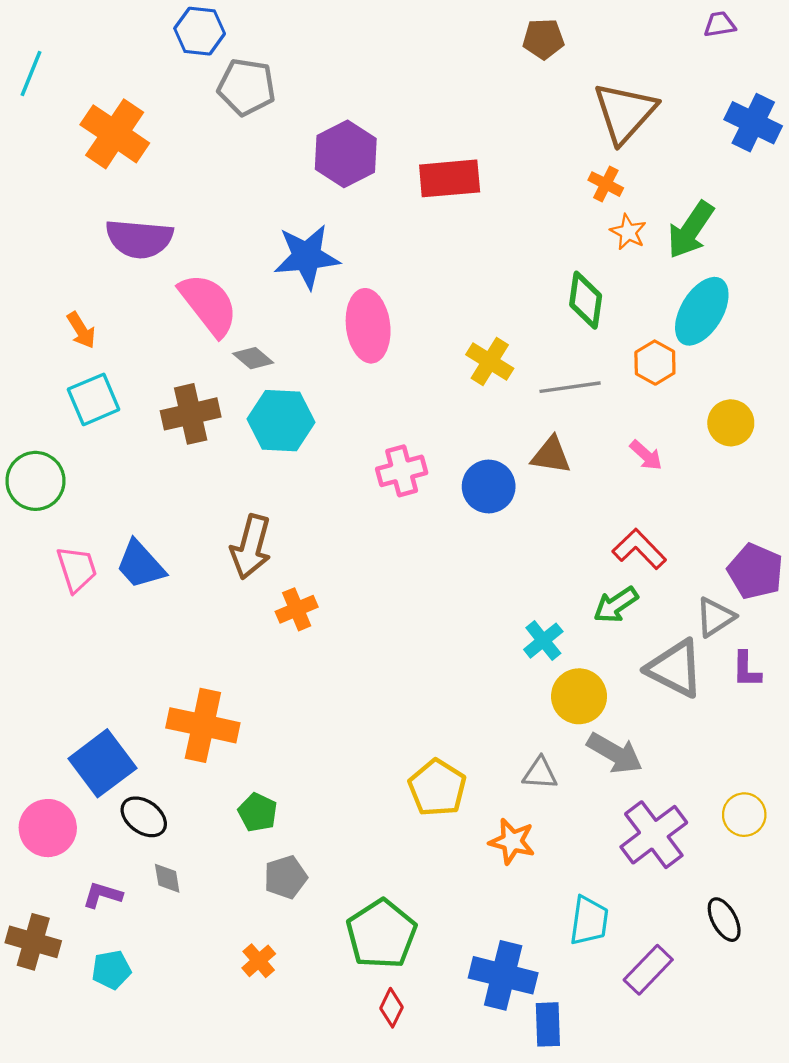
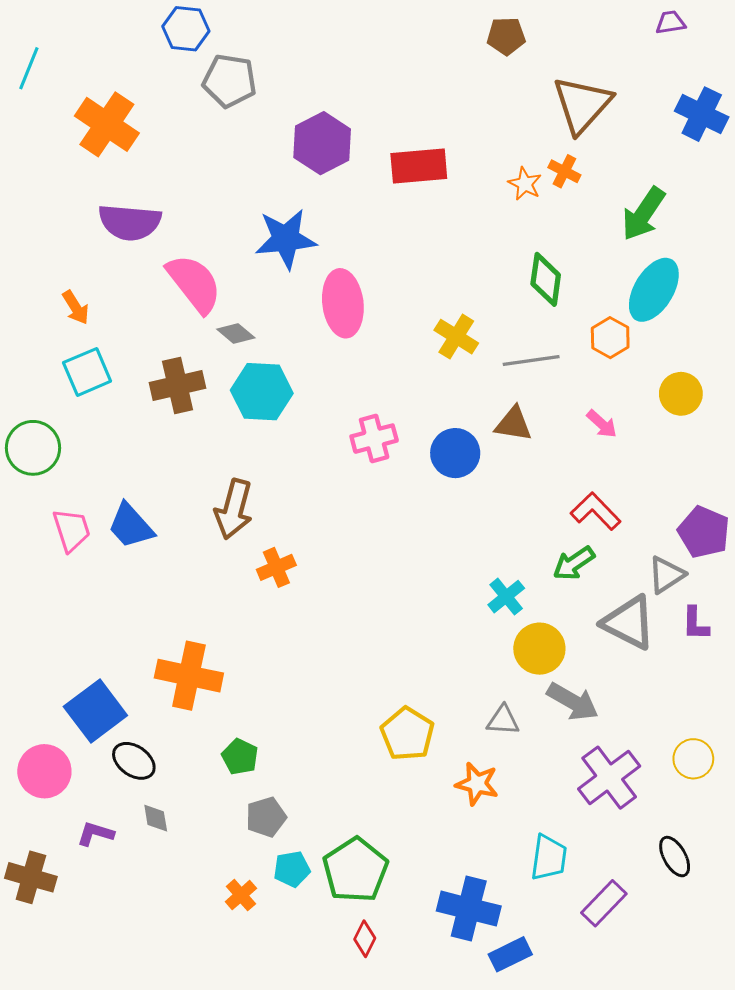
orange star: (628, 232) -> (525, 184), moved
cyan pentagon: (111, 970) -> (292, 869), moved
blue rectangle: (548, 1024) -> (510, 954), turned 66

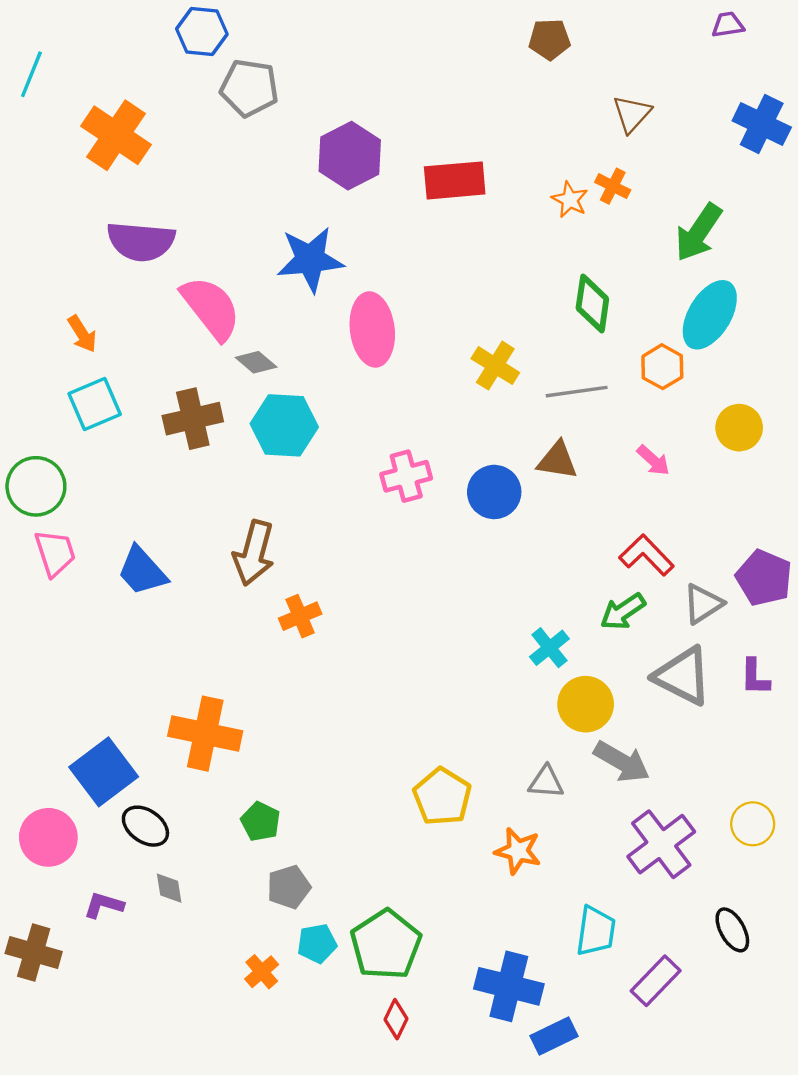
brown triangle: (582, 105) -> (632, 114), size x0.6
pink trapezoid: (71, 530) -> (55, 553), moved
gray triangle: (666, 575) -> (703, 604), moved

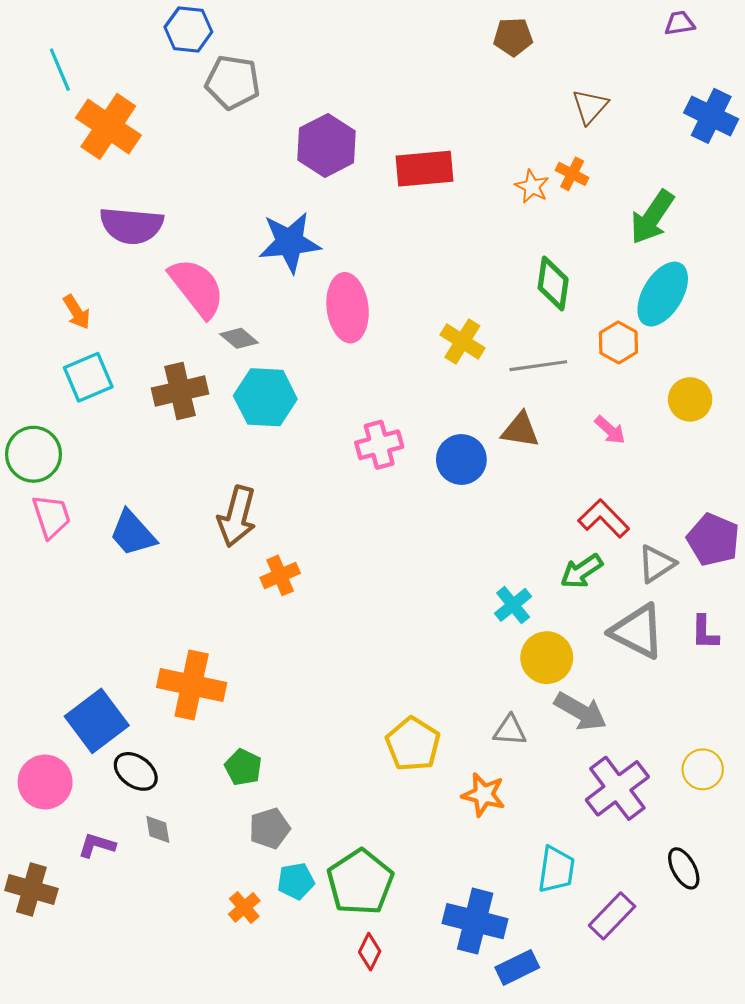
cyan line: (31, 74) -> (60, 70), moved, turned -45

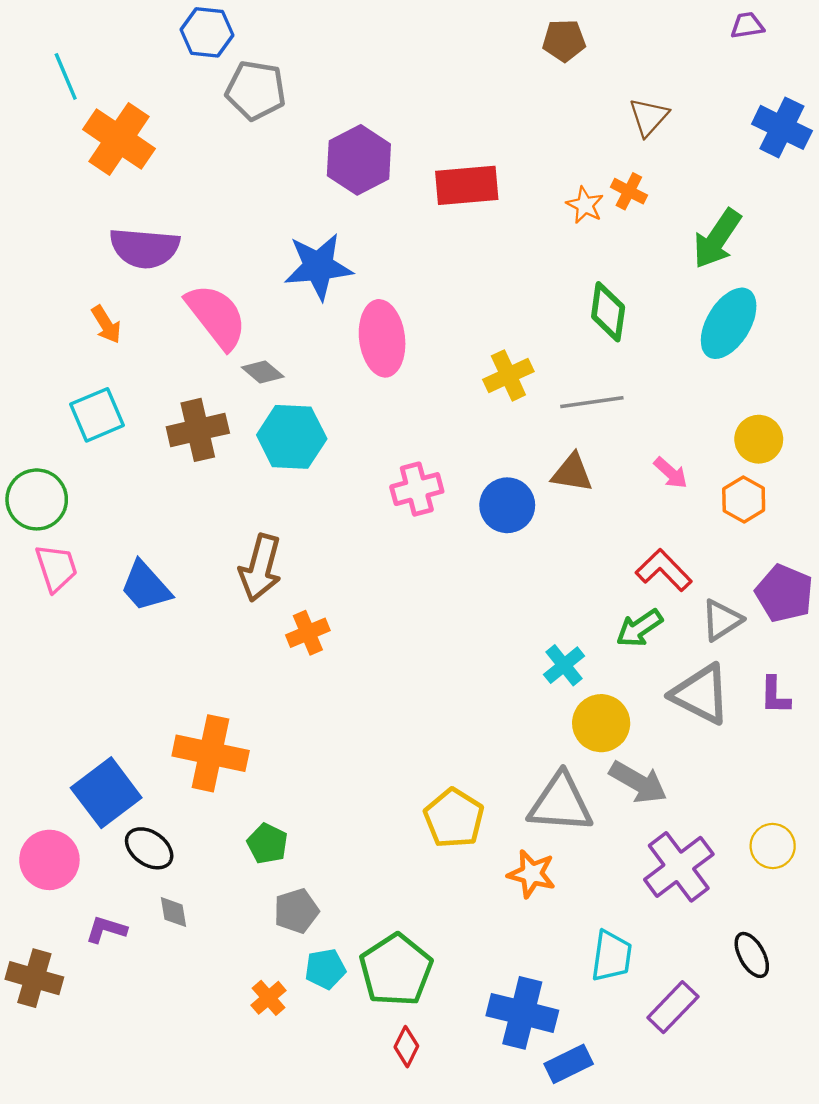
orange arrow: (77, 312) -> (106, 324), moved
yellow cross: (462, 341) -> (508, 375), turned 33
orange hexagon: (618, 343) -> (744, 499), moved
gray triangle: (510, 730) -> (561, 803), size x1.8

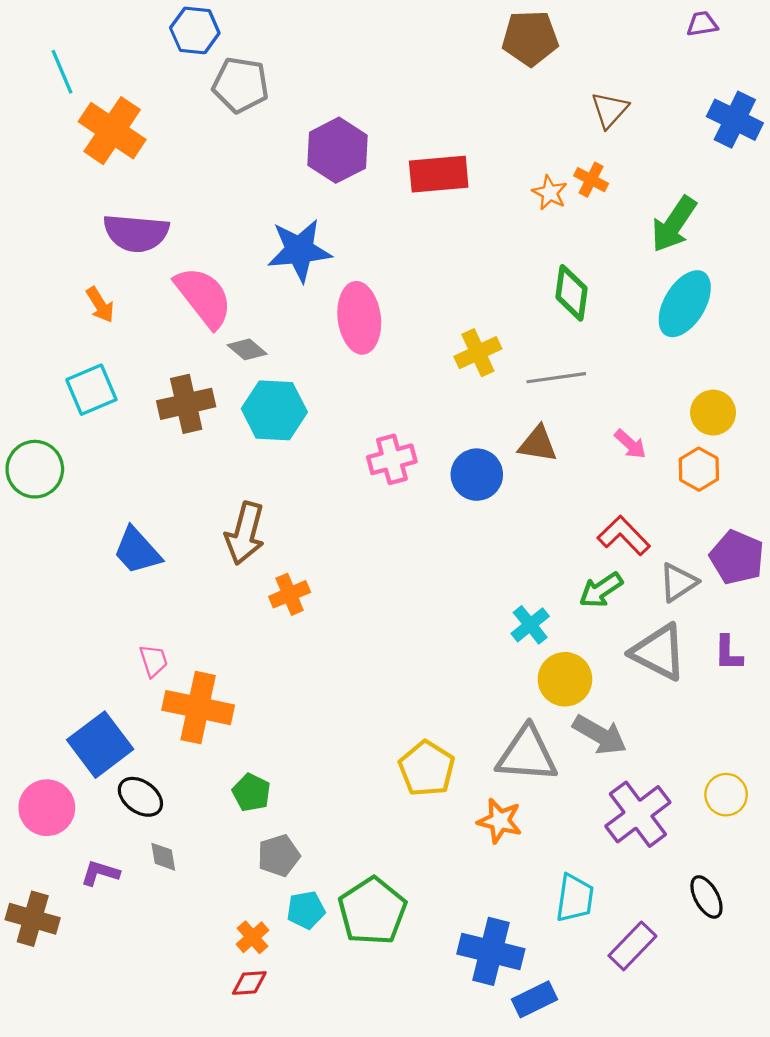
brown pentagon: (564, 40) -> (530, 38), size x1.4
pink trapezoid: (56, 568) -> (153, 661), moved, size x0.7
red diamond: (406, 1047) -> (249, 983), moved, turned 60

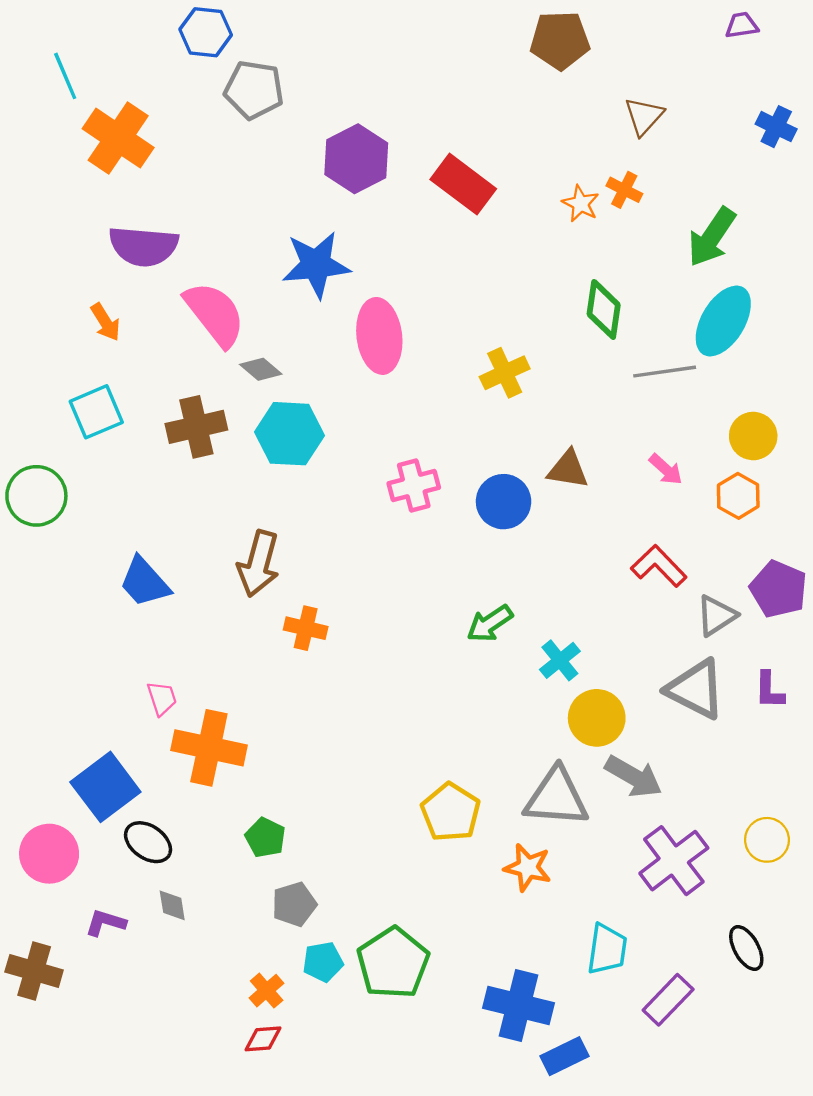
blue cross: (735, 120) -> (776, 127), size x0.7
red rectangle: (439, 174) -> (463, 184), turned 42
gray line: (556, 378) -> (665, 372), moved
green arrow: (601, 590) -> (490, 624), moved
orange cross: (290, 594) -> (306, 628), turned 36

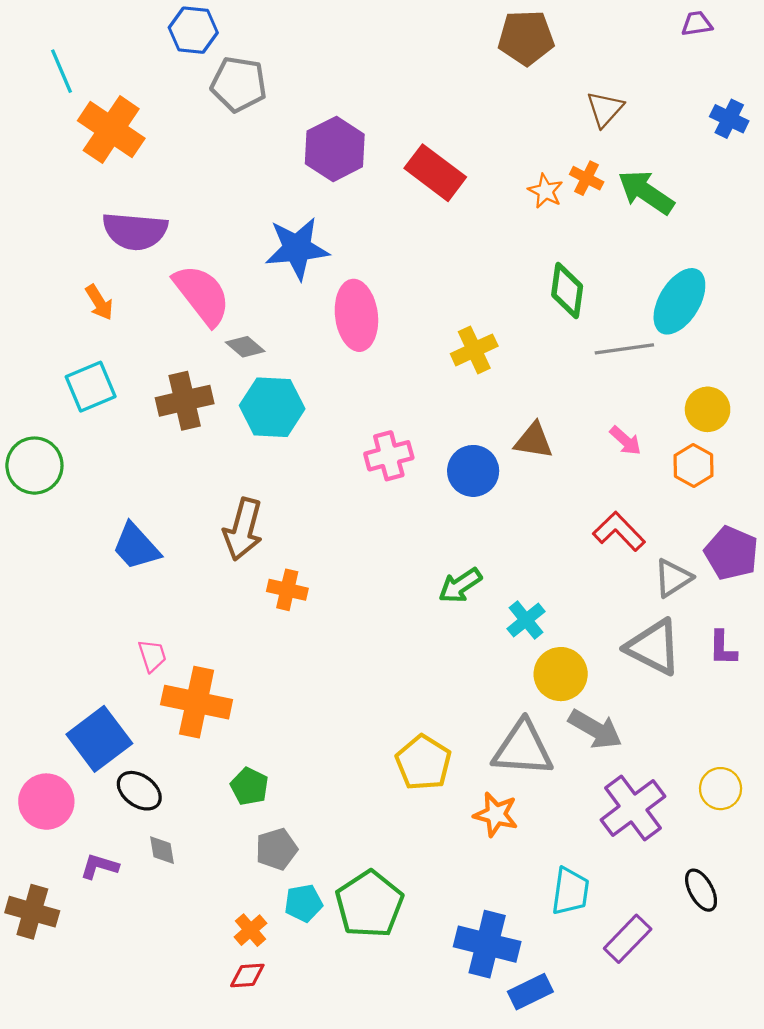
green arrow: (712, 237) -> (646, 192), moved, turned 90

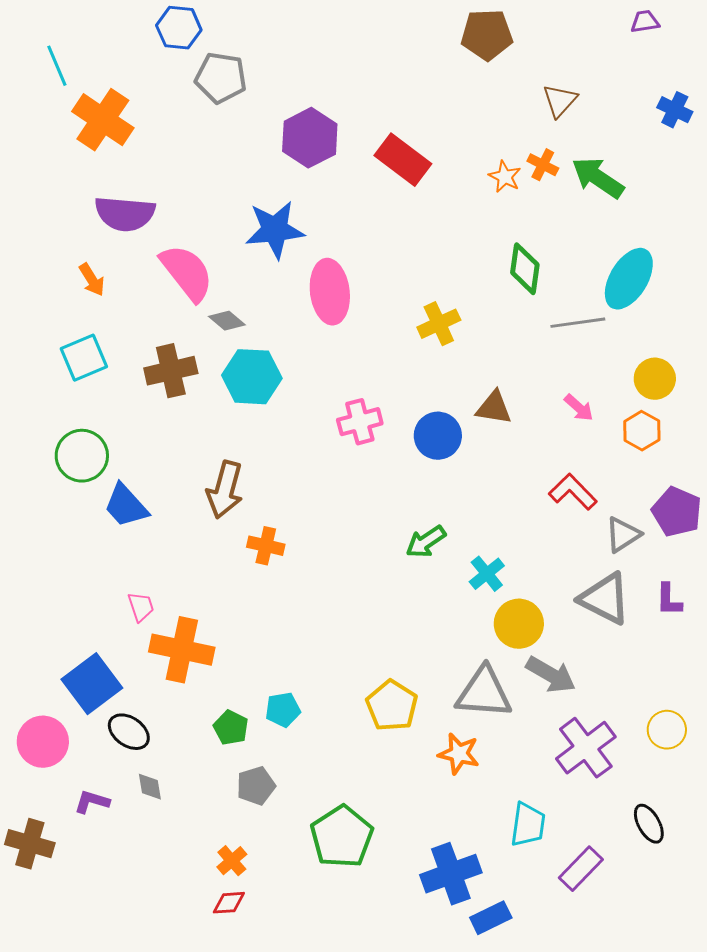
green circle: (34, 466) -> (82, 456), moved
cyan pentagon: (303, 903) -> (283, 710), moved
blue cross: (487, 944) -> (451, 874), turned -34

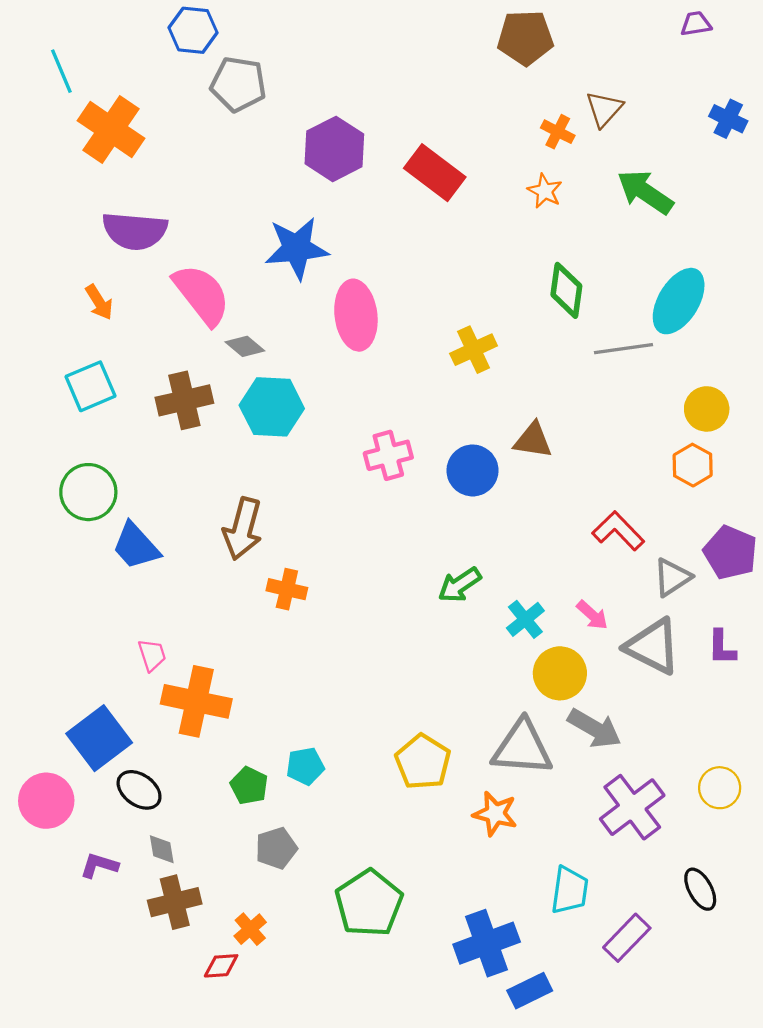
orange cross: (543, 165) -> (558, 132), moved
pink arrow: (579, 408) -> (592, 615), moved
brown cross: (30, 844) -> (175, 902), moved, turned -30
red diamond: (229, 903) -> (221, 966), moved

